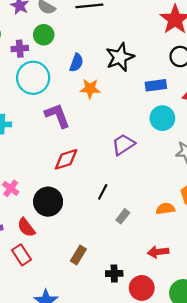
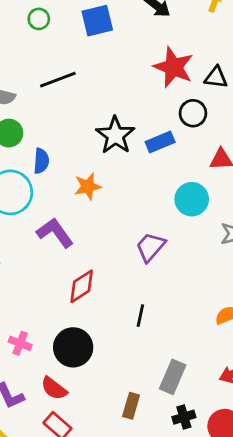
blue semicircle: (76, 63) -> (41, 161), moved
blue rectangle: (156, 85) -> (160, 142), moved
gray rectangle: (123, 216) -> (173, 377), moved, size x1.6

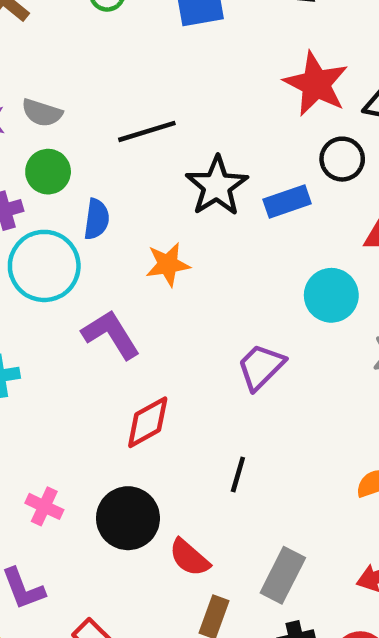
black line: (58, 80) -> (147, 131), moved
red semicircle: (54, 388) -> (189, 558), moved

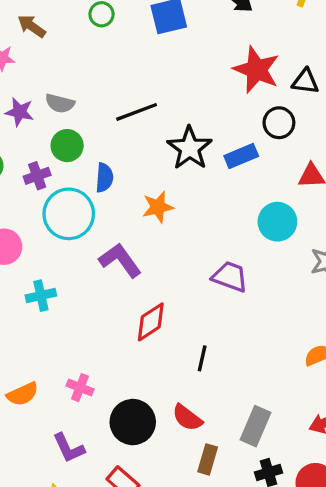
purple trapezoid: (261, 367) -> (230, 277), turned 69
black line: (238, 475) -> (202, 358), moved
black circle: (128, 518) -> (133, 422), moved

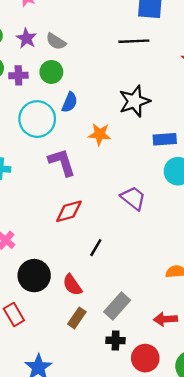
black line: (137, 112) -> (134, 41), moved
blue rectangle: (241, 156) -> (165, 139), moved
purple cross: (37, 176) -> (18, 75), moved

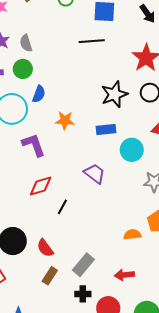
gray semicircle: (56, 41) -> (26, 43), turned 42
black star: (135, 101) -> (114, 94), moved
blue rectangle: (165, 139) -> (106, 130), moved
black line: (96, 248) -> (62, 207), moved

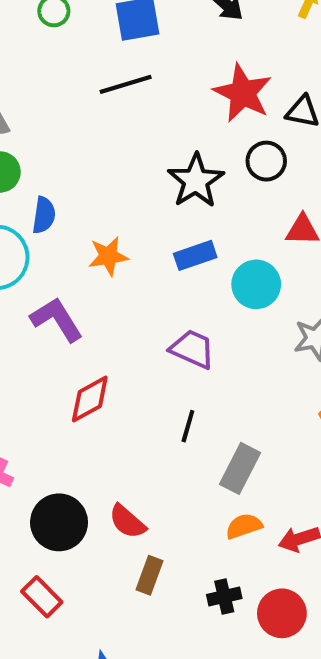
black line: (62, 207) -> (188, 426), moved
orange semicircle: (132, 235) -> (244, 526), moved
gray rectangle: (83, 265) -> (240, 468), moved

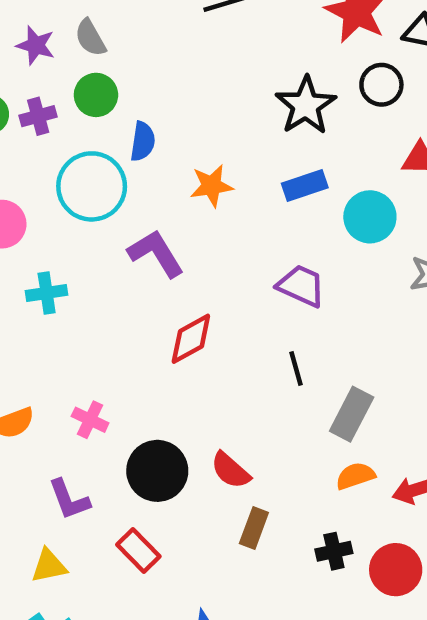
black line: (188, 426) -> (296, 368), turned -32

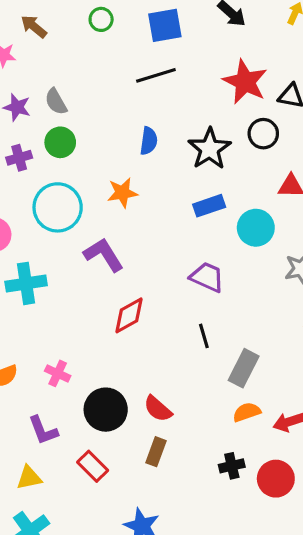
blue semicircle: (143, 141) -> (149, 141), moved
orange star: (211, 186) -> (122, 193), moved
cyan cross: (47, 293) -> (26, 283), size x1.4
brown rectangle: (254, 528) -> (156, 452), moved

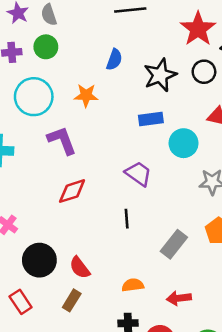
gray rectangle: (244, 368) -> (174, 244), moved
orange semicircle: (247, 412) -> (133, 285), moved

